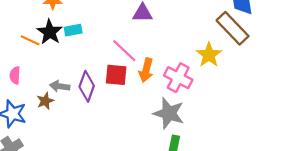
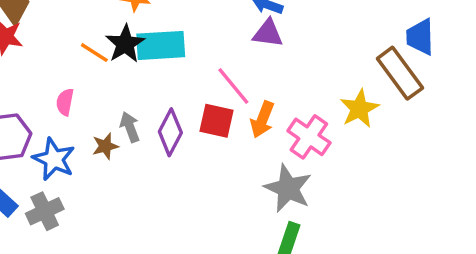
cyan rectangle: (73, 30) -> (161, 45), size x1.8
gray arrow: (60, 86) -> (130, 127), turned 54

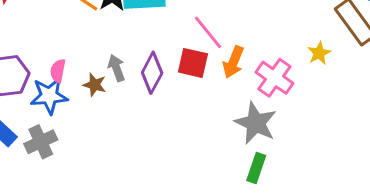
pink semicircle: (65, 102) -> (58, 71), moved
yellow star: (359, 109) -> (319, 53), size x0.7
brown star: (105, 146) -> (95, 85), turned 30
blue star: (54, 159) -> (49, 96), turned -30

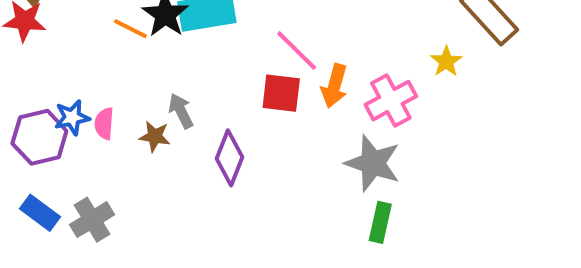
purple diamond: (152, 73) -> (229, 158), moved
pink cross: (274, 78) -> (391, 101), turned 33
blue star: (49, 96) -> (72, 117), moved, size x0.7

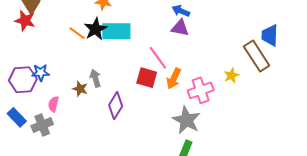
pink semicircle: (104, 124) -> (53, 104), moved

